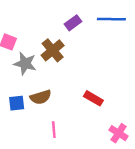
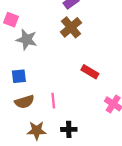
brown cross: (53, 50) -> (71, 27), moved
brown semicircle: (41, 97) -> (24, 102), moved

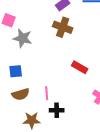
brown cross: (71, 27) -> (63, 27), turned -30
black cross: (69, 129) -> (57, 110), moved

